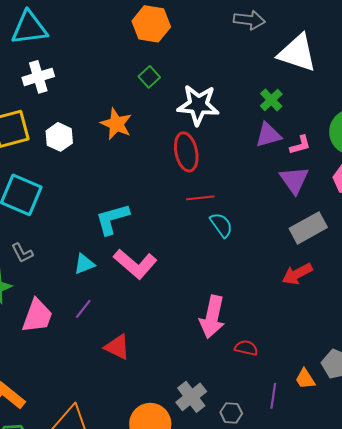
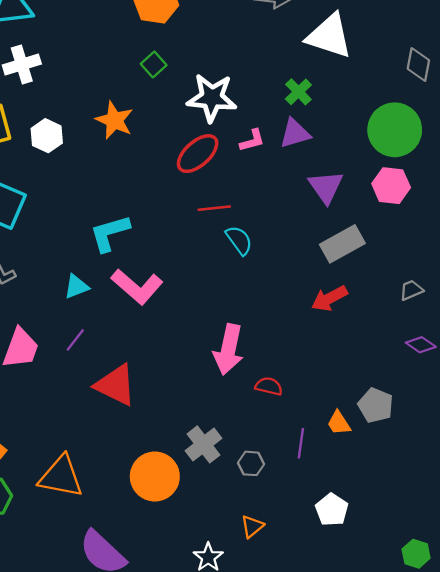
pink L-shape: (300, 145) -> (252, 140), moved
red ellipse: (186, 152) -> (198, 154), turned 60
red triangle: (117, 347) -> (116, 385), size x1.4

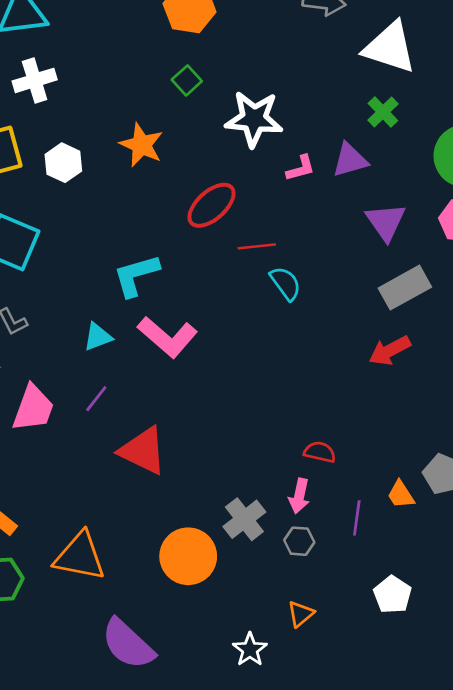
green cross: (298, 92) -> (383, 112), moved
red ellipse: (198, 154) -> (211, 205), moved
pink arrow: (228, 349) -> (299, 496), moved, size x0.6

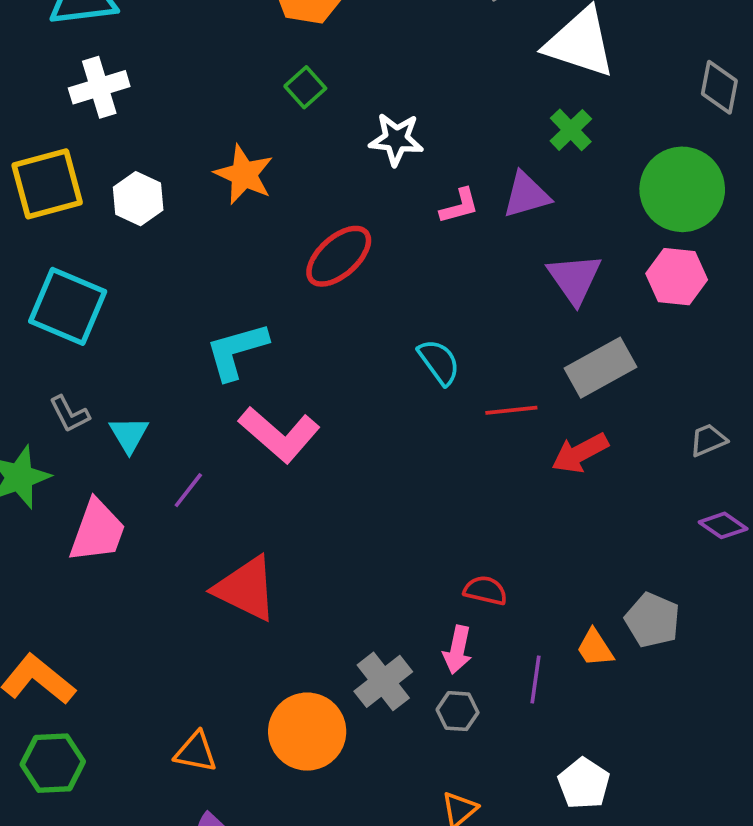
white star: (254, 119) -> (396, 139), size x0.7
red line: (257, 246) -> (511, 410), moved
cyan triangle: (98, 337) -> (129, 434), moved, turned -40
purple line: (96, 399) -> (188, 490), moved
orange triangle: (80, 556) -> (196, 752), moved, size x0.6

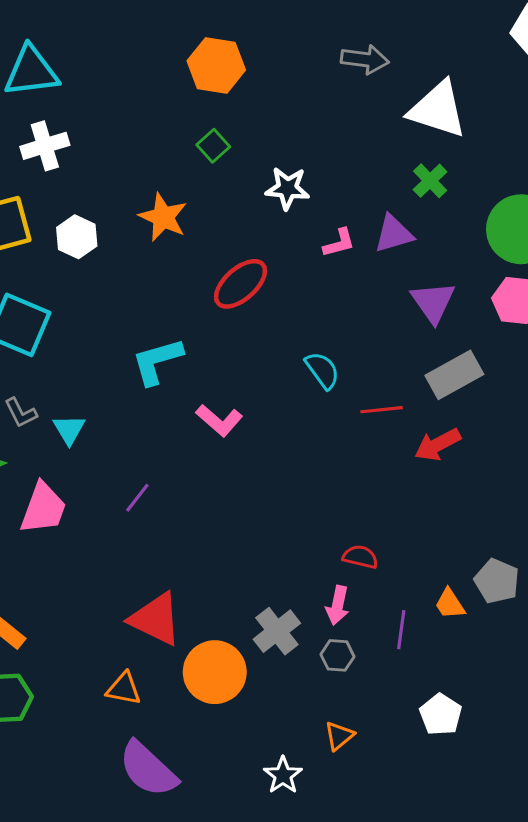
pink L-shape: (279, 434) -> (219, 420), moved, size x0.7
purple line: (188, 490) -> (137, 498), moved
red triangle: (246, 589) -> (156, 619), moved

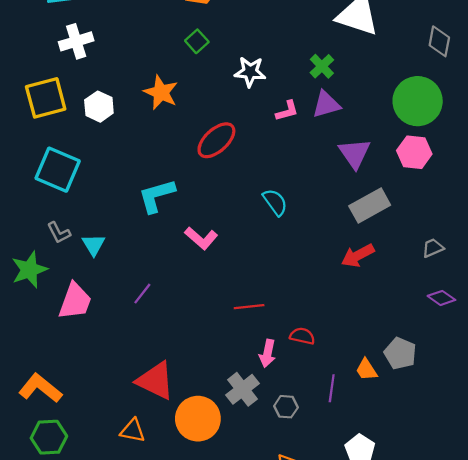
green cross: (430, 181) -> (322, 66), moved
red line: (382, 410) -> (249, 307), moved
pink arrow: (338, 605) -> (268, 353), moved

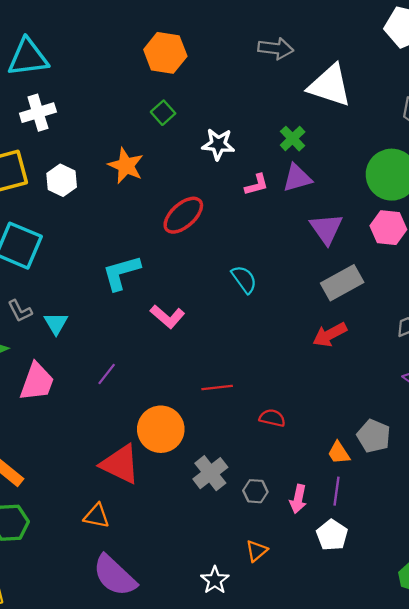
pink arrow: (268, 353) -> (298, 499), moved
purple line: (332, 388) -> (336, 491), moved
orange circle: (198, 419) -> (161, 429), moved

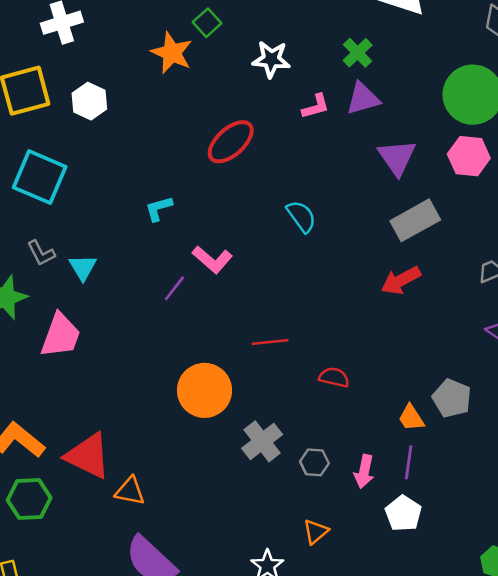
orange star: (126, 166) -> (172, 53), moved
cyan L-shape: (121, 273) -> (159, 208), size x0.6
purple line: (107, 374) -> (174, 288), moved
red triangle: (120, 464) -> (88, 456), moved

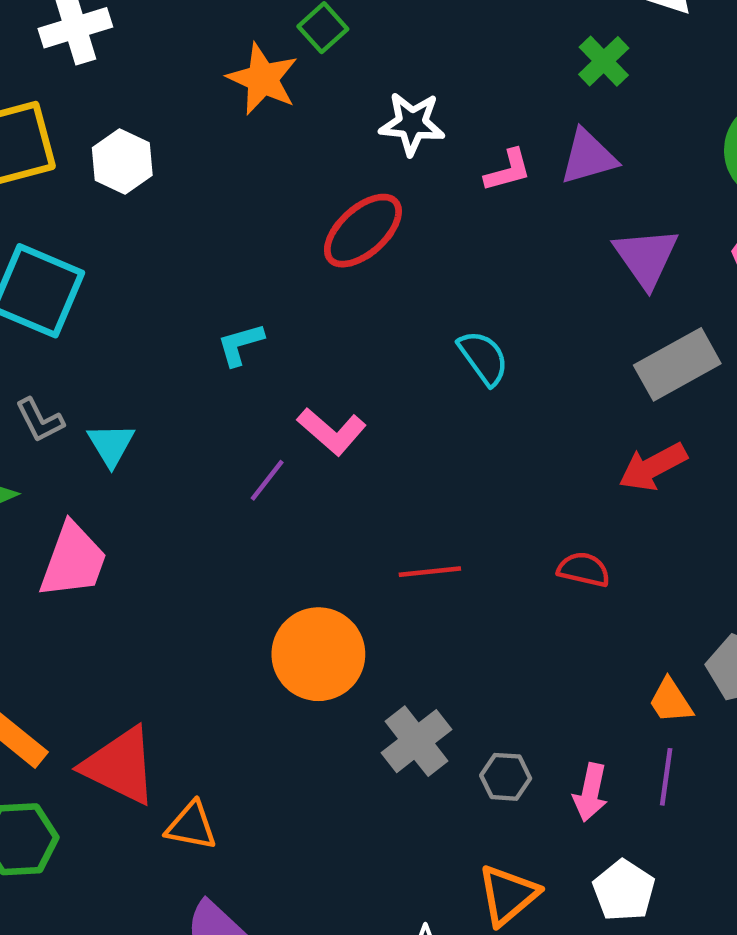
green cross: (358, 53) -> (604, 61), moved
white star: (271, 59) -> (412, 124), moved
red semicircle: (334, 377) -> (584, 569), moved
white pentagon: (403, 513) -> (624, 891), moved
orange triangle: (316, 532) -> (508, 895), size x1.4

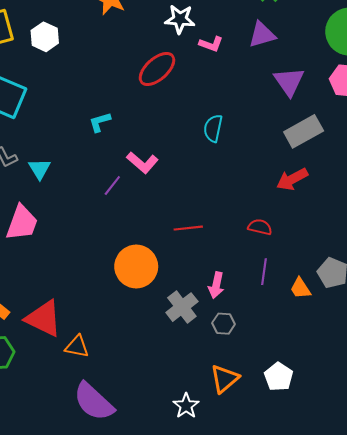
pink L-shape: (508, 170) -> (211, 44), moved, turned 35
cyan semicircle: (483, 358) -> (213, 128), turned -132
purple line: (666, 777) -> (264, 272), moved
pink arrow: (590, 792) -> (216, 285), moved

